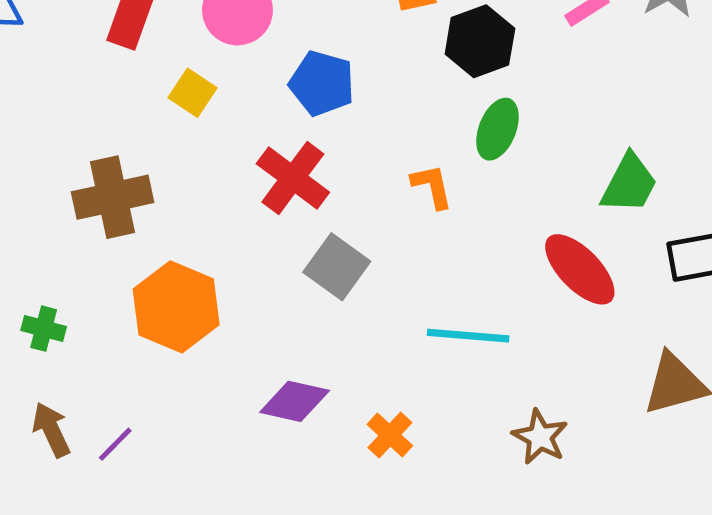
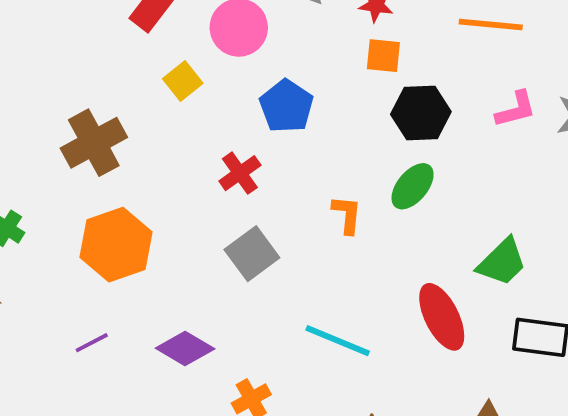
red cross: (293, 178) -> (240, 173), size x0.7
brown cross: (113, 197) -> (94, 143), turned -34
purple line: (115, 444) -> (92, 343), moved

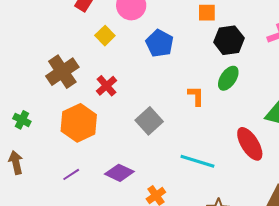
red cross: (240, 173) -> (106, 86), moved

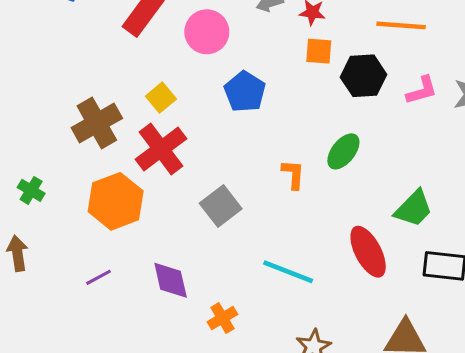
yellow square: (105, 36) -> (161, 98), moved
black hexagon: (229, 40) -> (363, 76), moved
red cross: (106, 86) -> (161, 149), size x1.6
purple diamond: (119, 173) -> (171, 280), turned 48

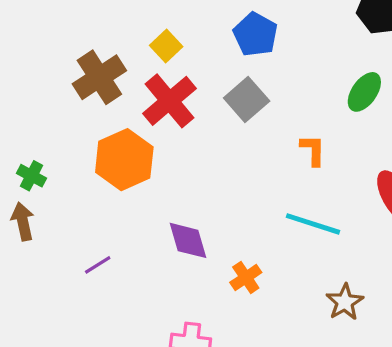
orange L-shape: (293, 174) -> (313, 150), moved
green cross: (31, 190) -> (32, 176), moved
gray square: (221, 206) -> (247, 99), moved
purple line: (98, 277) -> (98, 265), moved

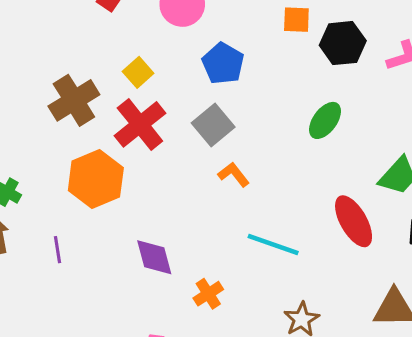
orange L-shape: (313, 150) -> (234, 174), moved, turned -40
purple line: (98, 265) -> (57, 250), moved, turned -68

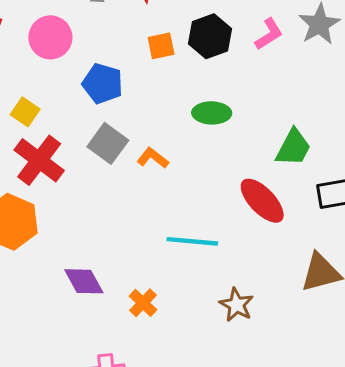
orange square: (296, 20) -> (161, 46), moved
green ellipse: (325, 120) -> (212, 113), turned 69
orange L-shape: (234, 174) -> (153, 158), moved

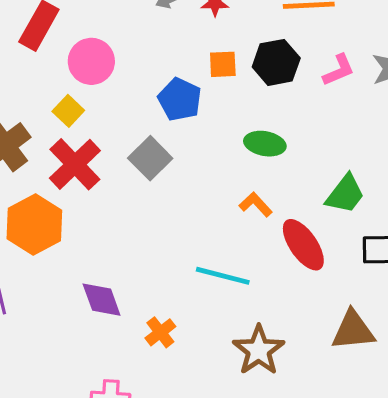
pink circle: (50, 37) -> (91, 61), moved
blue pentagon: (103, 84) -> (180, 99), moved
orange L-shape: (153, 158) -> (256, 204), moved
brown star: (236, 305) -> (259, 350), size x1.4

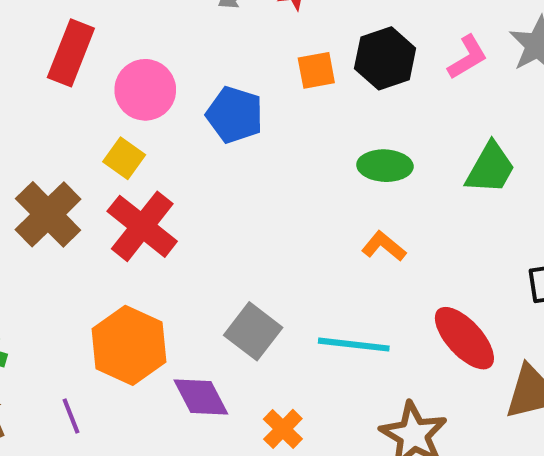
blue pentagon: (180, 99) -> (235, 115), moved
gray square: (150, 158) -> (253, 331), moved
green trapezoid: (345, 194) -> (490, 168), moved
orange hexagon: (34, 225) -> (129, 345), moved
red ellipse: (303, 245) -> (464, 338), moved

